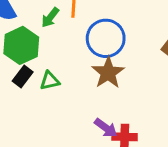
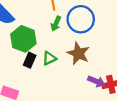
green arrow: (50, 17) -> (56, 24), moved
brown star: (108, 73) -> (78, 53), moved

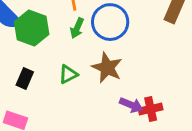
green hexagon: (23, 39) -> (32, 28), moved
black rectangle: (30, 60) -> (25, 78), moved

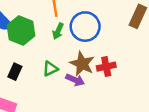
purple arrow: (131, 105) -> (75, 80), moved
red cross: (151, 109) -> (106, 67), moved

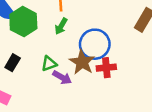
blue circle: (85, 27) -> (95, 44), moved
purple arrow: (75, 80) -> (62, 77), moved

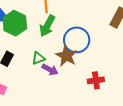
green arrow: (61, 26) -> (47, 26), size x1.5
red cross: (106, 68) -> (96, 80), moved

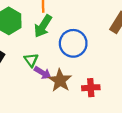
brown star: (66, 56) -> (60, 80), moved
green triangle: (38, 58) -> (31, 60), turned -48

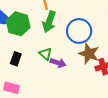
brown star: (60, 80) -> (89, 54), moved

